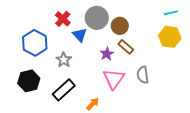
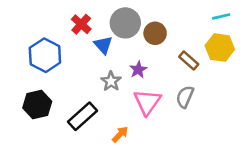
brown rectangle: (126, 47) -> (189, 60), moved
gray star: (64, 60) -> (111, 81), moved
gray semicircle: (143, 75) -> (185, 97), turned 30

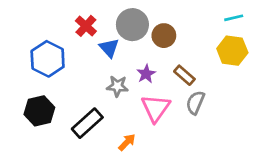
brown rectangle: (189, 60) -> (184, 75), moved
gray star: (111, 81) -> (117, 86), turned -30

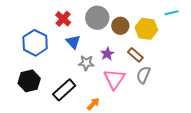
blue triangle: (109, 48) -> (73, 42), moved
yellow hexagon: (232, 51) -> (146, 29), moved

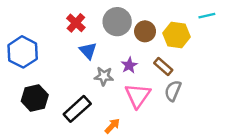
blue hexagon: (35, 43) -> (23, 52), moved

